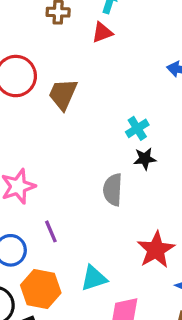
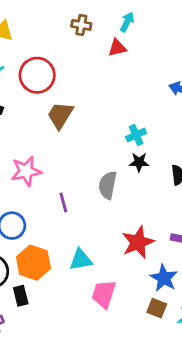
brown trapezoid: (63, 94) -> (60, 115), moved
purple line: (51, 231) -> (63, 203), moved

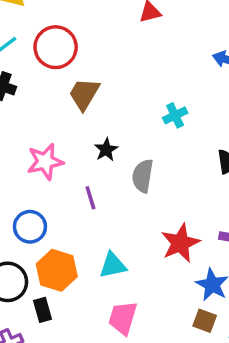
black star: (139, 162) -> (106, 150), moved, turned -30
pink trapezoid: (104, 294) -> (123, 318), moved

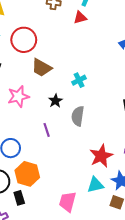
brown trapezoid: (84, 94) -> (42, 68), turned -90
cyan cross: (175, 115) -> (79, 80), moved
pink star: (45, 162) -> (18, 96), moved
cyan triangle: (113, 265) -> (95, 185), moved

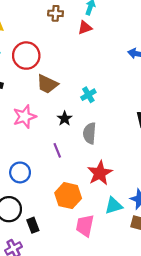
red star: (101, 156) -> (100, 173), moved
orange hexagon: (27, 174) -> (68, 196), moved

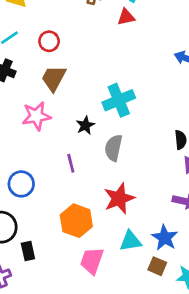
red circle: (26, 56) -> (49, 41), size x0.6
brown trapezoid: (47, 84) -> (54, 78), moved, turned 85
cyan cross: (88, 95) -> (119, 100), size x1.6

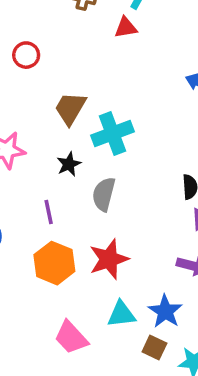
brown trapezoid: (54, 78) -> (70, 108), moved
orange hexagon: (76, 221) -> (54, 263), moved
pink trapezoid: (92, 261) -> (71, 337), turned -64

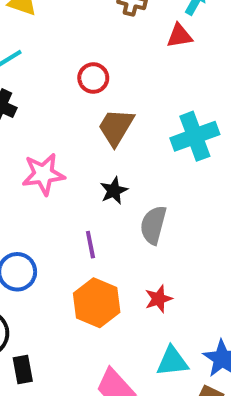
red circle: (26, 55) -> (93, 78), moved
cyan cross: (113, 133) -> (195, 136), moved
red star: (109, 259) -> (158, 299), size x0.6

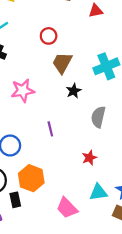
black star: (114, 191) -> (74, 91), moved
gray semicircle: (153, 225) -> (98, 117), moved
orange hexagon: (97, 303) -> (31, 178), moved

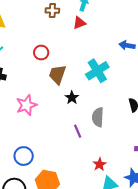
purple line: (50, 129) -> (78, 131), moved
red star: (89, 158) -> (100, 164), moved

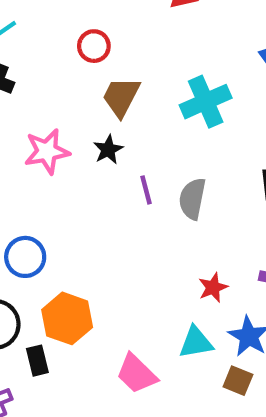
black star: (72, 98) -> (108, 150), moved
purple line: (78, 131) -> (146, 190), moved
red star: (100, 164) -> (213, 288), moved

